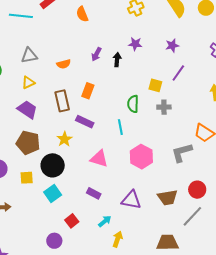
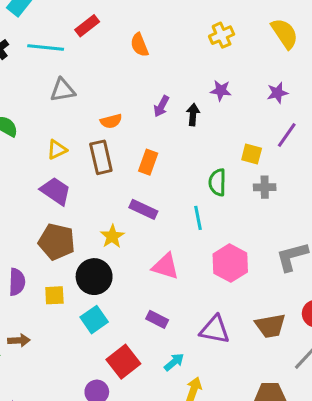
gray triangle: (29, 56) -> (63, 90), moved
brown rectangle: (62, 101) -> (101, 157), moved
red square: (72, 221) -> (123, 362), size x1.5

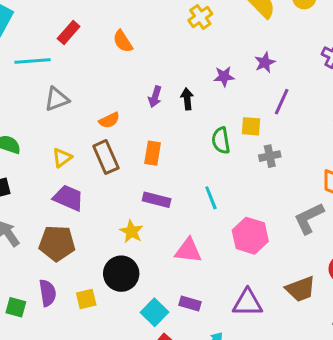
purple star: (221, 90) -> (224, 76), moved
green semicircle: (217, 182) -> (221, 141), moved
brown pentagon: (57, 242) -> (57, 243), moved
cyan square: (94, 320) -> (155, 312), moved

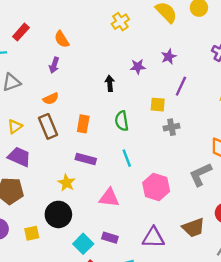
purple arrow: (155, 97) -> (54, 65), moved
green semicircle: (221, 141) -> (122, 121), moved

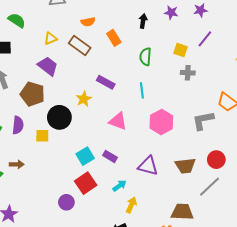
orange rectangle: (83, 124) -> (114, 38), moved, turned -56
brown rectangle: (48, 126) -> (80, 46), turned -45
black circle: (58, 214) -> (59, 117), moved

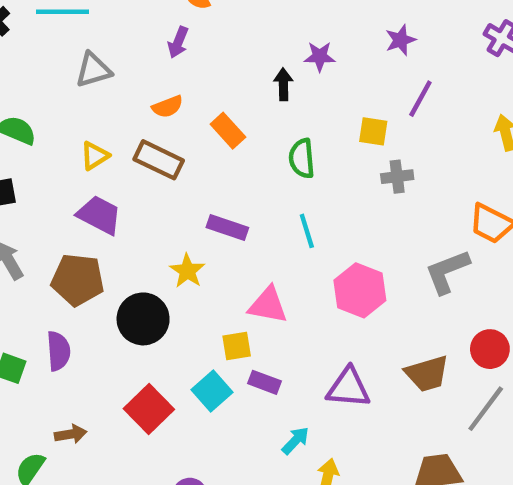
purple star: (171, 12) -> (320, 56), moved
yellow square: (42, 136) -> (237, 346), moved
red square: (86, 183) -> (149, 409), moved

